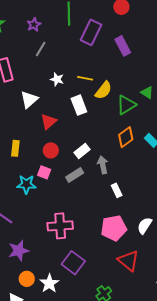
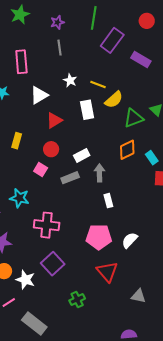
purple rectangle: (123, 46) -> (141, 60), turned -42
gray line: (41, 49) -> (60, 48), turned -49
cyan star: (26, 184) -> (19, 198), moved
white star: (49, 283) -> (25, 280), turned -30

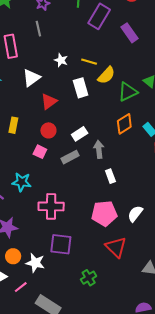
gray line: (60, 48) -> (38, 29), moved
purple rectangle: (141, 60) -> (129, 33), turned 30
purple square: (53, 264) -> (61, 244), turned -35

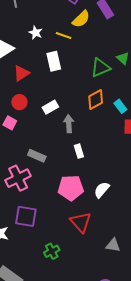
yellow semicircle: (106, 75) -> (81, 19), moved
gray rectangle: (70, 157) -> (37, 156), moved, turned 48
pink cross: (51, 206) -> (18, 178), turned -30

